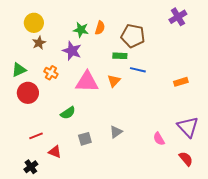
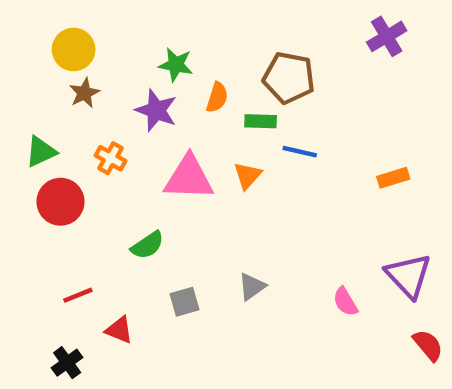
orange semicircle: (100, 28) -> (217, 97), moved
red semicircle: (186, 159) -> (428, 345), moved

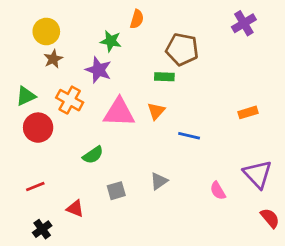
orange semicircle: (217, 97) -> (137, 19), moved
blue line: (300, 152) -> (189, 136), moved
orange cross: (111, 158) -> (70, 100), size x1.4
red line: (78, 295) -> (35, 187), moved

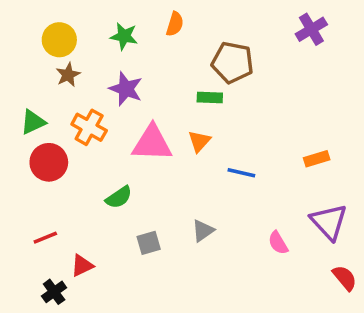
green star: (111, 41) -> (124, 36), moved
orange rectangle: (248, 112) -> (317, 159), moved
red triangle: (75, 209) -> (82, 266), moved, turned -48

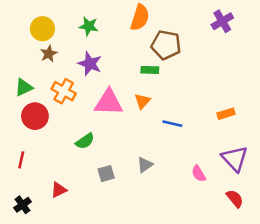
orange semicircle: (175, 24) -> (140, 17), moved, size x1.5
red line: (45, 238) -> (21, 160), moved, turned -56
red semicircle: (345, 278) -> (235, 199), moved
black cross: (54, 292) -> (22, 205), moved

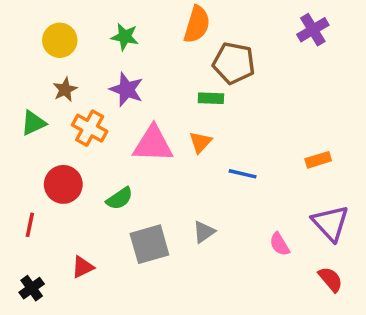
brown star: (49, 54) -> (65, 89), moved
red circle: (35, 116) -> (63, 184), moved
gray square: (106, 174) -> (149, 244), size x1.6

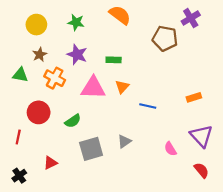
orange semicircle: (197, 24) -> (120, 15), turned -70
brown pentagon: (234, 63) -> (165, 38), moved
green rectangle: (211, 98) -> (114, 60), moved
green triangle: (33, 123) -> (20, 75), turned 35

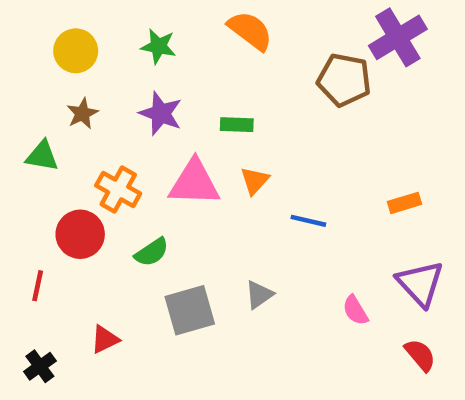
purple cross: (191, 18) -> (398, 37), size x1.4
orange cross: (55, 78) -> (118, 190), moved

